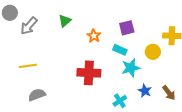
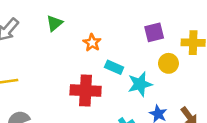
purple square: (127, 28) -> (154, 32), moved
cyan rectangle: (120, 50) -> (114, 67), moved

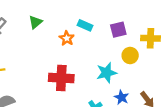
cyan rectangle: (114, 67) -> (85, 25), moved

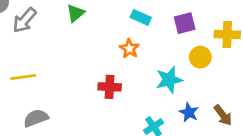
orange star: (67, 38) -> (129, 49), moved
red cross: (61, 78) -> (110, 87), size x0.7

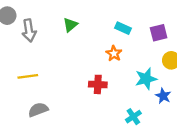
gray arrow: (25, 20) -> (29, 31), turned -50
blue star: (189, 112) -> (163, 96), moved

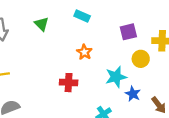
green triangle: (70, 25) -> (42, 24), turned -35
cyan rectangle: (123, 28) -> (82, 16), moved

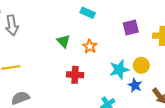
green triangle: (42, 24) -> (63, 41), moved
yellow circle: (141, 59) -> (141, 65), moved

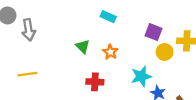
purple square: (131, 27) -> (154, 32), turned 35
yellow circle: (141, 65) -> (165, 52), moved

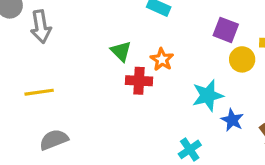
red cross: (95, 82) -> (139, 81), moved

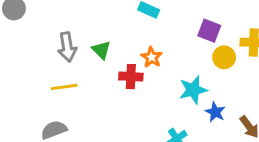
gray arrow: (41, 27) -> (67, 47), moved
green triangle: (121, 51) -> (101, 50), moved
yellow line: (39, 92) -> (64, 87), moved

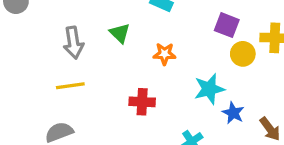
green triangle: (101, 50) -> (120, 33), moved
orange star: (152, 57) -> (165, 54), turned -30
red cross: (131, 77) -> (142, 102), moved

